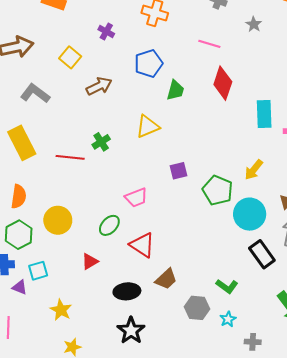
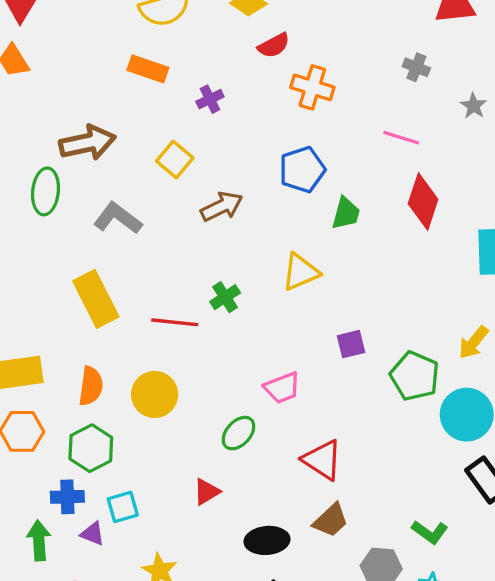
purple cross: (106, 32) -> (210, 99), moved, turned 35
yellow circle: (58, 220) -> (155, 394), moved
red triangle: (142, 245) -> (322, 460), moved

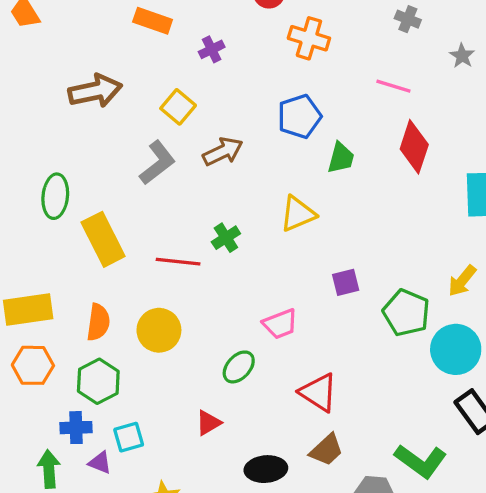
green ellipse: (46, 191) -> (55, 196), moved
gray L-shape: (118, 218) -> (157, 163), moved, turned 105
green L-shape: (430, 532) -> (421, 461), size x1.5

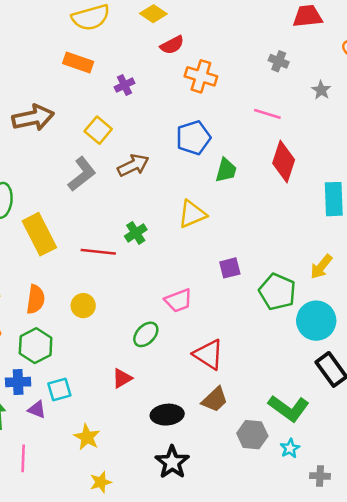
yellow circle: (159, 330) -> (83, 306), size x0.7

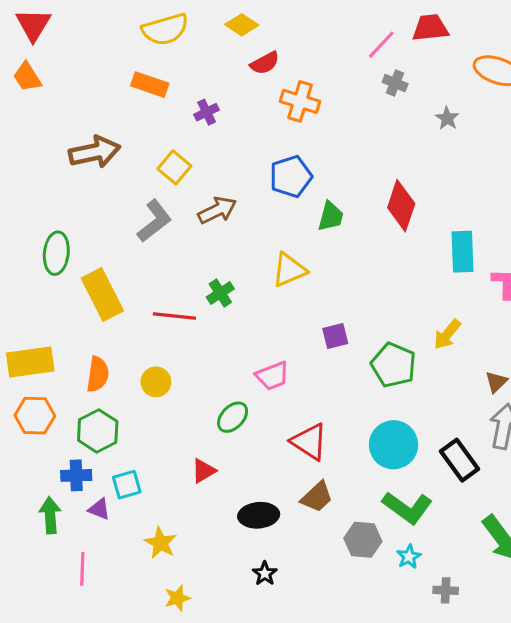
pink line: (267, 114) -> (381, 45), moved, turned -64
cyan circle: (316, 321) -> (394, 445), moved
black star: (172, 462) -> (265, 574), size x0.6

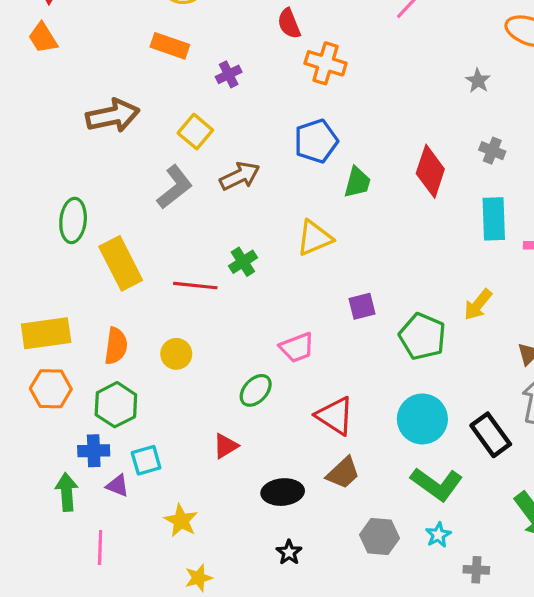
red semicircle: (265, 63) -> (289, 24), turned 96
gray cross: (395, 83) -> (492, 151), moved
gray hexagon: (363, 540) -> (380, 536), moved

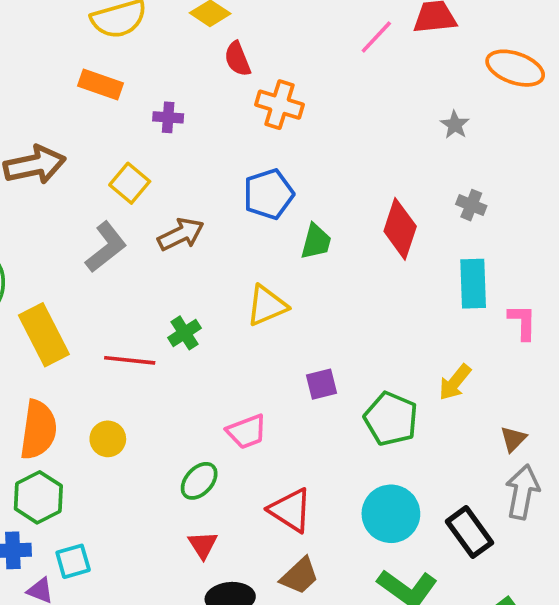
purple cross: (229, 74) -> (168, 117), turned 30
orange semicircle: (116, 346) -> (38, 430), size x1.4
red triangle: (225, 446) -> (203, 545), moved, turned -32

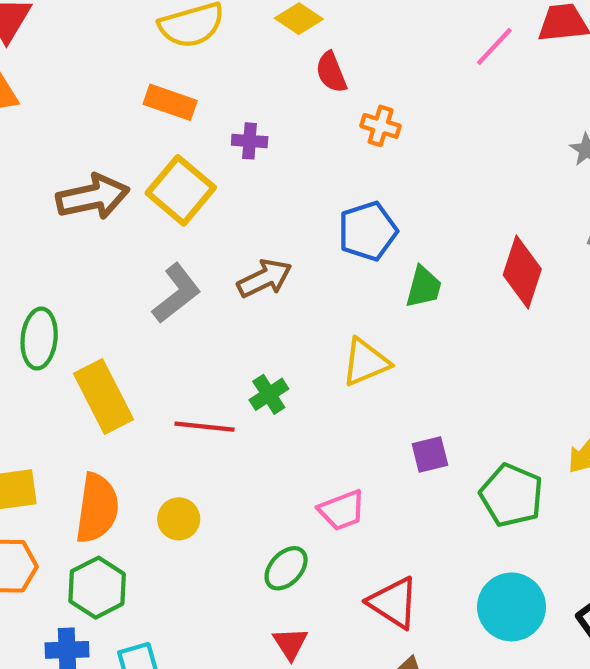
orange cross: (280, 105) -> (381, 126), size x0.7
yellow square: (130, 183) -> (181, 190), moved, size x1.4

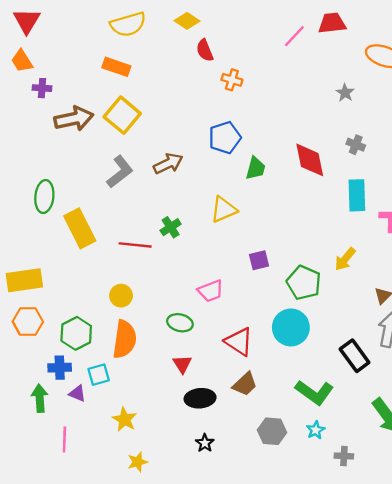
purple cross: (250, 141) -> (42, 88), moved
red diamond: (522, 272) -> (310, 160), turned -30
orange semicircle: (97, 508) -> (125, 339), moved
green ellipse: (286, 568) -> (180, 323), turned 60
cyan circle: (512, 607) -> (291, 327), moved

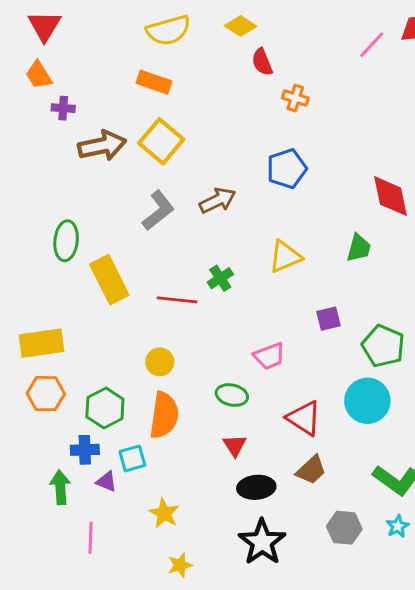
green trapezoid: (255, 168) -> (359, 248), moved
black star: (205, 443) -> (262, 542), size x2.0

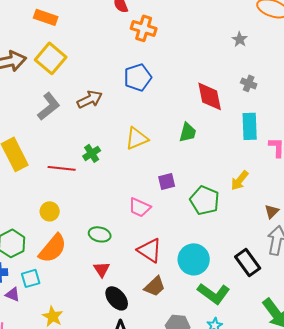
orange cross: (295, 98) -> (144, 28), size x1.4
pink trapezoid: (269, 356) -> (140, 207), moved, turned 45
cyan circle: (367, 401) -> (194, 259), moved
orange semicircle: (164, 415) -> (53, 248), turned 32
black ellipse: (256, 487) -> (117, 298), turned 55

